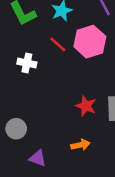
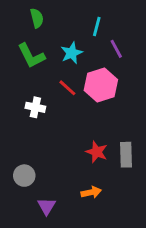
purple triangle: (38, 158) -> (47, 206), turned 42

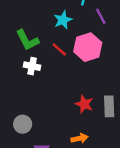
green L-shape: (31, 56) -> (27, 40), moved

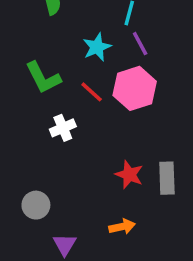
purple line: (101, 16) -> (140, 44), moved
white cross: (32, 66) -> (63, 128), moved, turned -35

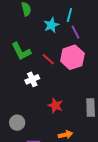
cyan star: (97, 47) -> (51, 25), moved
red star: (129, 175) -> (55, 106), moved

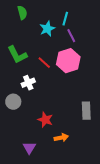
red star: (55, 106) -> (45, 120), moved
gray circle: (17, 123) -> (13, 102), moved

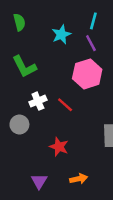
green semicircle: (22, 13) -> (19, 22), moved
cyan line: (65, 19) -> (93, 21), moved
red line: (44, 63) -> (65, 105), moved
orange arrow: (61, 138) -> (79, 179), moved

